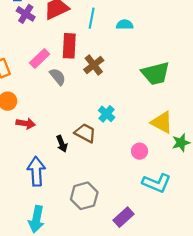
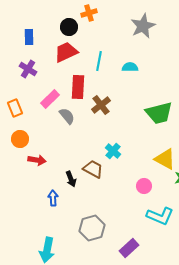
purple cross: (26, 14) -> (28, 69), moved
blue arrow: (36, 171) -> (53, 198), moved, size x0.6

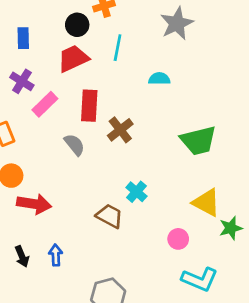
cyan line: (99, 61) -> (118, 48), moved
pink rectangle: (50, 99) -> (45, 104), moved
red arrow: (37, 160) -> (34, 204), size x1.4
black arrow: (71, 179) -> (22, 256), moved

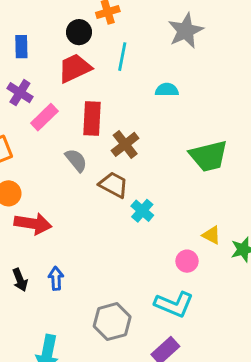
yellow triangle: (206, 203) -> (211, 235), moved, size x0.6
brown trapezoid: (109, 216) -> (114, 185), moved
cyan L-shape: (200, 279) -> (174, 304), moved

